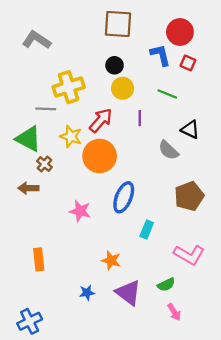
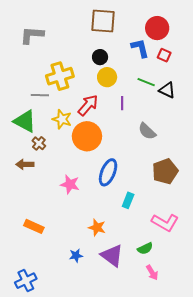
gray L-shape: (36, 40) -> (32, 35), turned -30
black triangle: (190, 130) -> (167, 90), moved
orange rectangle: (39, 259) -> (34, 226), turned -60

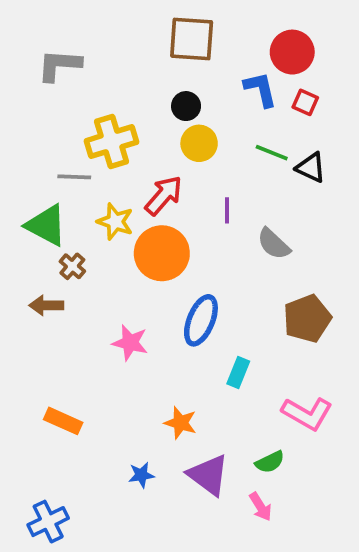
purple line: (122, 103) -> (227, 210), moved
pink arrow: (152, 273) -> (261, 507), moved

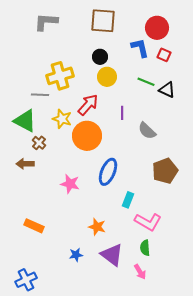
gray L-shape: (59, 65) -> (46, 22), moved
pink L-shape: (307, 413) -> (148, 222), moved
green semicircle: (270, 462) -> (145, 248), turned 112

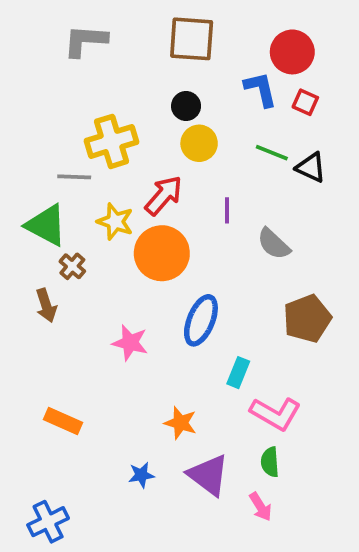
brown arrow: (25, 164) -> (46, 305), turned -108

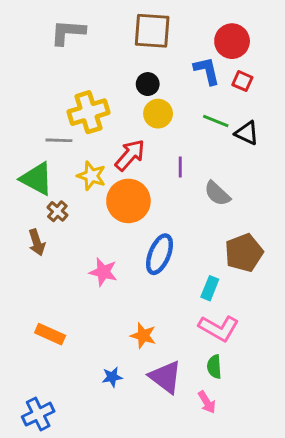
cyan rectangle: (238, 373) -> (210, 288), moved

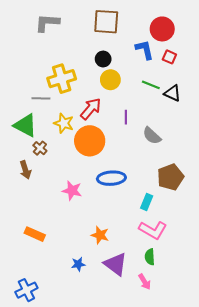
blue ellipse: (160, 254) -> (111, 178), turned 64

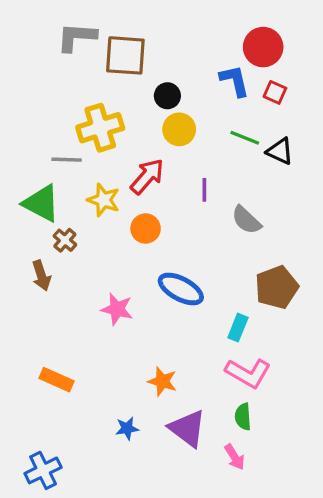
brown square: (106, 22) -> (125, 55), moved
orange circle: (90, 141) -> (146, 228), size x0.6
blue ellipse: (111, 178) -> (181, 289), turned 32

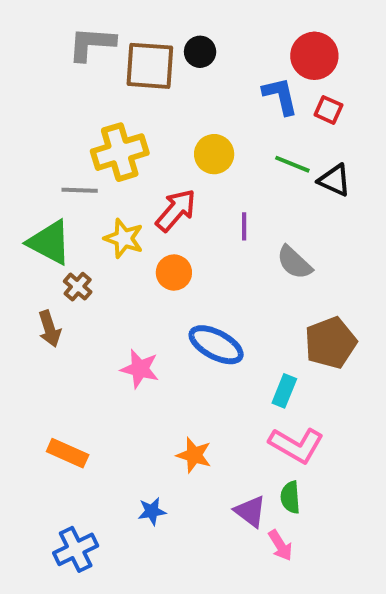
black circle: (167, 96) -> (200, 52), moved
purple triangle: (188, 428) -> (250, 511), moved, size x0.7
blue cross: (43, 470) -> (76, 549), moved

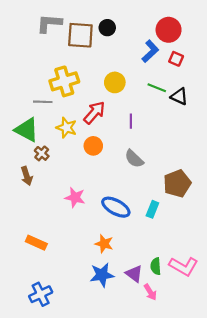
blue L-shape: (280, 96) -> (150, 51), turned 60
gray semicircle: (294, 262) -> (134, 159), moved
blue ellipse: (216, 345) -> (116, 207), moved
pink L-shape: (296, 445) -> (184, 266), moved
blue star: (152, 511) -> (102, 275), moved, size x1.6

